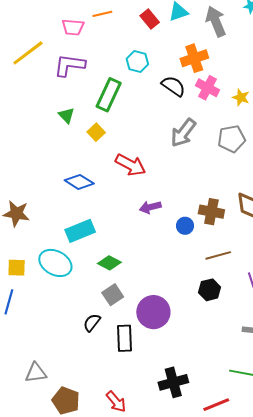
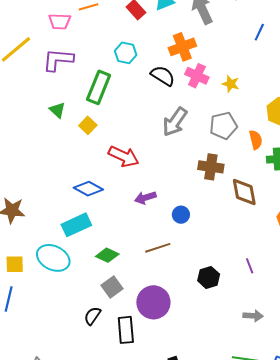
blue diamond: (79, 182) -> (88, 189), moved
brown cross: (211, 212) -> (211, 167), moved
brown line: (218, 255) -> (158, 248), moved

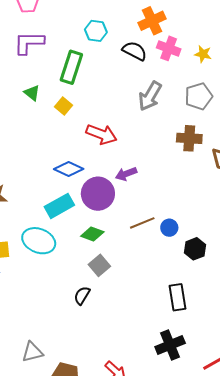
blue circle: (181, 215) -> (169, 228), moved
purple circle: (153, 302) -> (98, 194), moved
black rectangle: (126, 330) -> (178, 297), moved

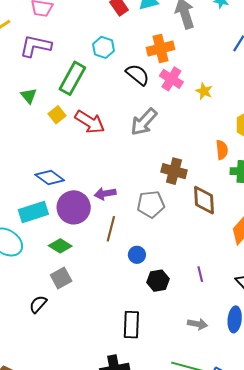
gray pentagon: (199, 96) -> (151, 204), moved
red arrow: (101, 134) -> (90, 122), moved
brown line: (142, 223) -> (111, 229), moved, turned -65

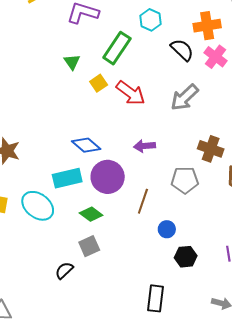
purple arrow: (105, 194) -> (144, 146), moved

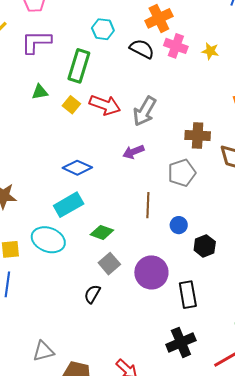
green triangle: (72, 62) -> (40, 92), turned -48
gray arrow: (185, 97) -> (145, 111), moved
purple circle: (108, 177) -> (151, 272), moved

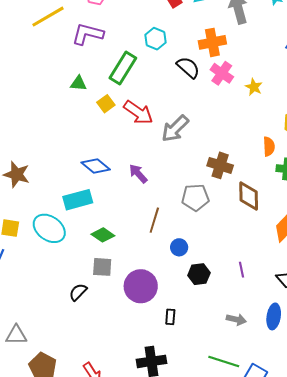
purple arrow: (133, 152) -> (138, 174), moved, turned 55
gray square: (109, 264) -> (102, 267), turned 30
black rectangle: (188, 295) -> (170, 317), size x0.6

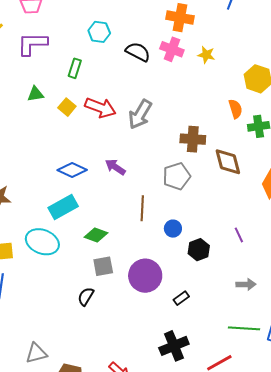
orange cross: (212, 42) -> (180, 18), moved, turned 36
green rectangle: (123, 68) -> (75, 68), size x0.6
black rectangle: (170, 317) -> (181, 298), turned 63

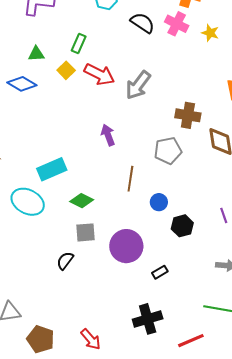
green rectangle: (75, 68) -> (79, 44), moved
purple arrow: (115, 167) -> (108, 135), turned 30
blue diamond: (72, 170) -> (22, 84), moved

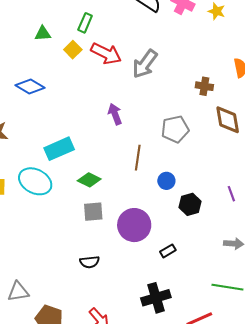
blue diamond: (22, 84) -> (30, 86), moved
brown cross: (188, 115) -> (204, 86), moved, size x0.7
black semicircle: (65, 261) -> (89, 262), moved, turned -132

